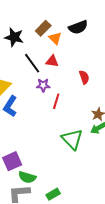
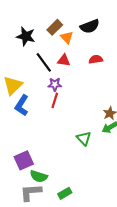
red semicircle: (84, 77) -> (96, 59), moved, turned -80
red line: (56, 101) -> (55, 100), moved
green triangle: (72, 139) -> (84, 138), size x0.7

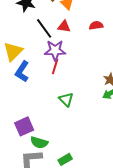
purple star: (55, 84) -> (55, 50), size x1.5
green triangle: (84, 138) -> (66, 99), moved

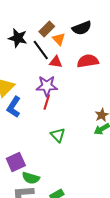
red semicircle: (96, 25) -> (88, 61), size x1.5
black line: (44, 28) -> (41, 50), moved

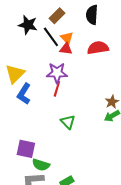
black semicircle: (82, 28) -> (92, 15), turned 114
orange triangle: (59, 39) -> (67, 38), moved
purple square: (16, 162) -> (26, 149), turned 36

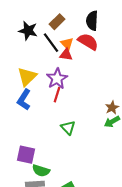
red semicircle: (98, 48) -> (88, 42), moved, turned 40
purple star: (57, 73) -> (57, 79), turned -30
yellow triangle: (15, 74) -> (27, 77), moved

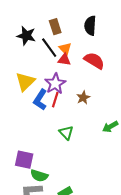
brown rectangle: (57, 22) -> (55, 27), turned -63
red semicircle: (88, 42) -> (94, 61), moved
blue L-shape: (24, 100) -> (40, 100), moved
brown star: (112, 108) -> (83, 98), moved

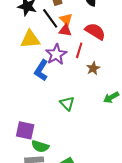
yellow triangle: (25, 82) -> (30, 39), moved, turned 40
brown star: (83, 98) -> (93, 68), moved
red line: (55, 100) -> (79, 50), moved

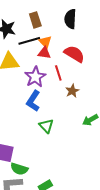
black line: (50, 18) -> (29, 41), turned -70
red line: (79, 50) -> (58, 73), turned -35
blue L-shape: (41, 70) -> (33, 101), moved

